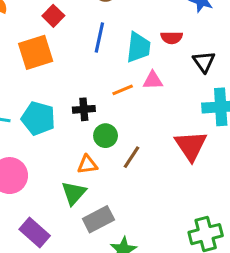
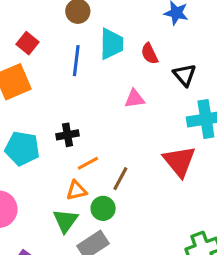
red semicircle: (172, 38) -> (150, 54), turned 70
cyan trapezoid: (138, 47) -> (112, 44), moved
orange line: (123, 90) -> (88, 163), moved
green circle: (106, 136) -> (103, 208), moved

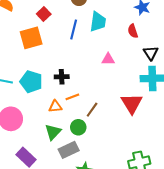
red semicircle: (150, 54) -> (133, 31), moved
black triangle: (185, 75) -> (151, 53), moved
orange triangle: (76, 190) -> (55, 106), moved

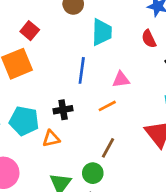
blue line: (74, 30) -> (82, 70), moved
orange line: (72, 97) -> (107, 106), moved
orange triangle: (55, 106) -> (51, 139), moved

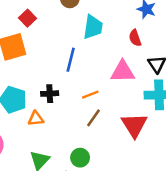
pink triangle: (121, 80) -> (123, 71), moved, size x1.5
brown line: (108, 148) -> (93, 118), moved
green circle: (93, 173) -> (80, 158), moved

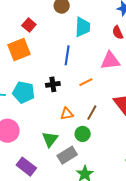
brown line: (93, 118) -> (92, 113), moved
orange triangle: (36, 119) -> (67, 114), moved

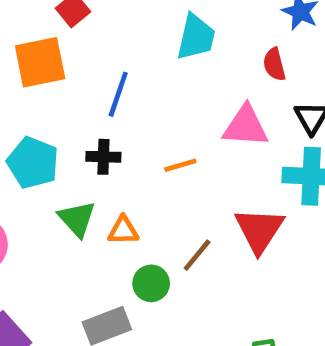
blue line: (67, 55) -> (118, 94), moved
brown line: (92, 113) -> (197, 255), moved
green triangle: (50, 139) -> (77, 219), moved, turned -30

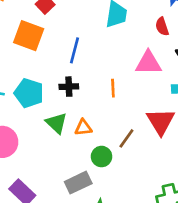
orange square: (40, 62) -> (29, 36), turned 36
orange line: (180, 165) -> (113, 88), turned -72

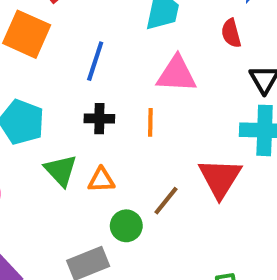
pink triangle: (148, 63) -> (177, 74), moved
black cross: (69, 87) -> (99, 119), moved

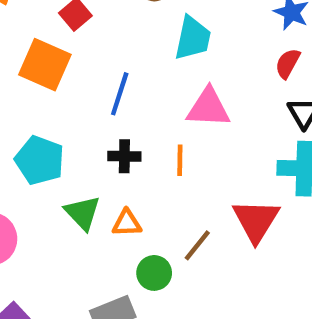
red semicircle: (231, 33) -> (288, 63), moved, turned 44

